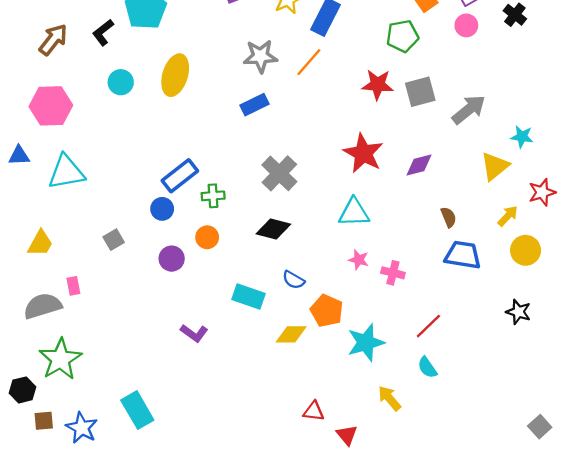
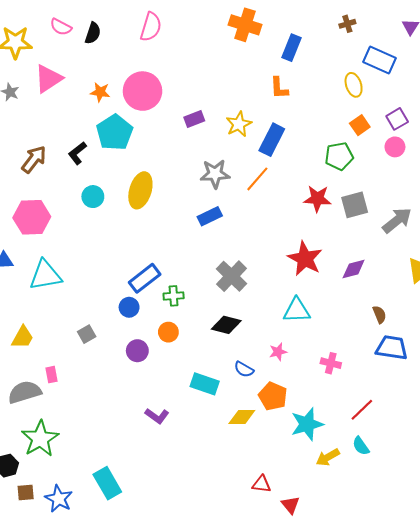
pink star: (359, 260) -> (278, 352), moved, turned -30
yellow arrow: (389, 398) -> (328, 457), moved, turned -80

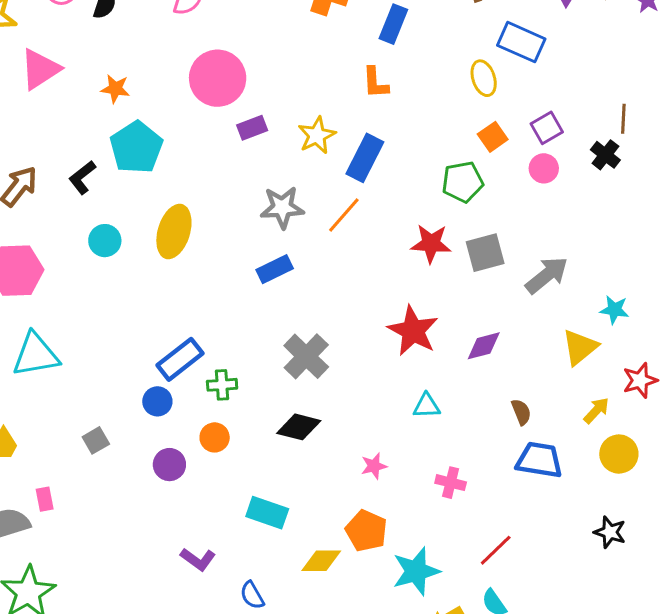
pink circle: (143, 91) -> (218, 78), moved
cyan triangle: (297, 310) -> (427, 406), moved, size x0.7
blue semicircle: (244, 369) -> (252, 595), moved, turned 30

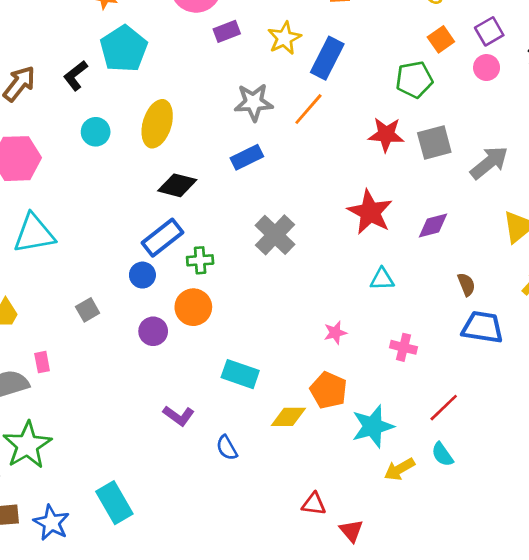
black diamond: (299, 427) -> (177, 185), moved
orange circle: (215, 437) -> (193, 307), size x1.4

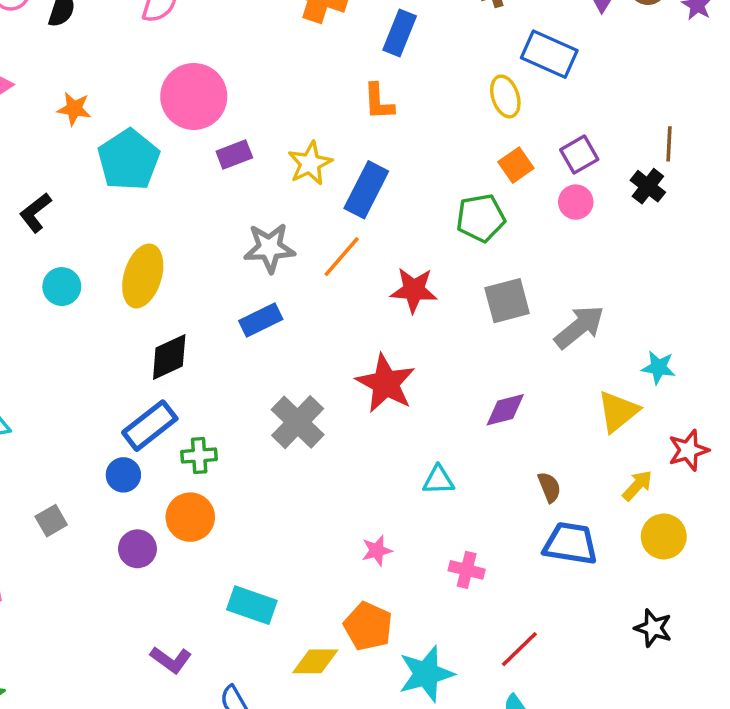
cyan pentagon: (124, 49) -> (129, 160), moved
red star: (386, 134) -> (414, 290), moved
black diamond: (177, 185) -> (169, 357), turned -39
red star: (370, 212) -> (386, 383), moved

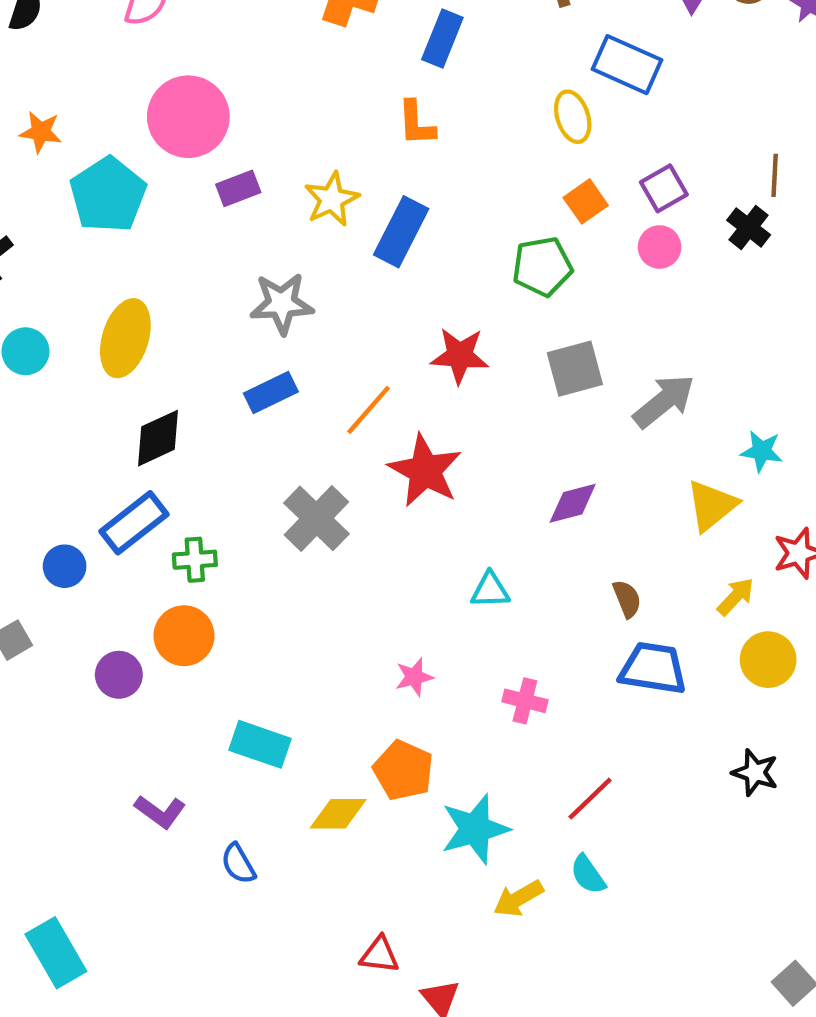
orange line: (342, 257) -> (369, 410), moved
blue circle: (123, 475) -> (65, 566), moved

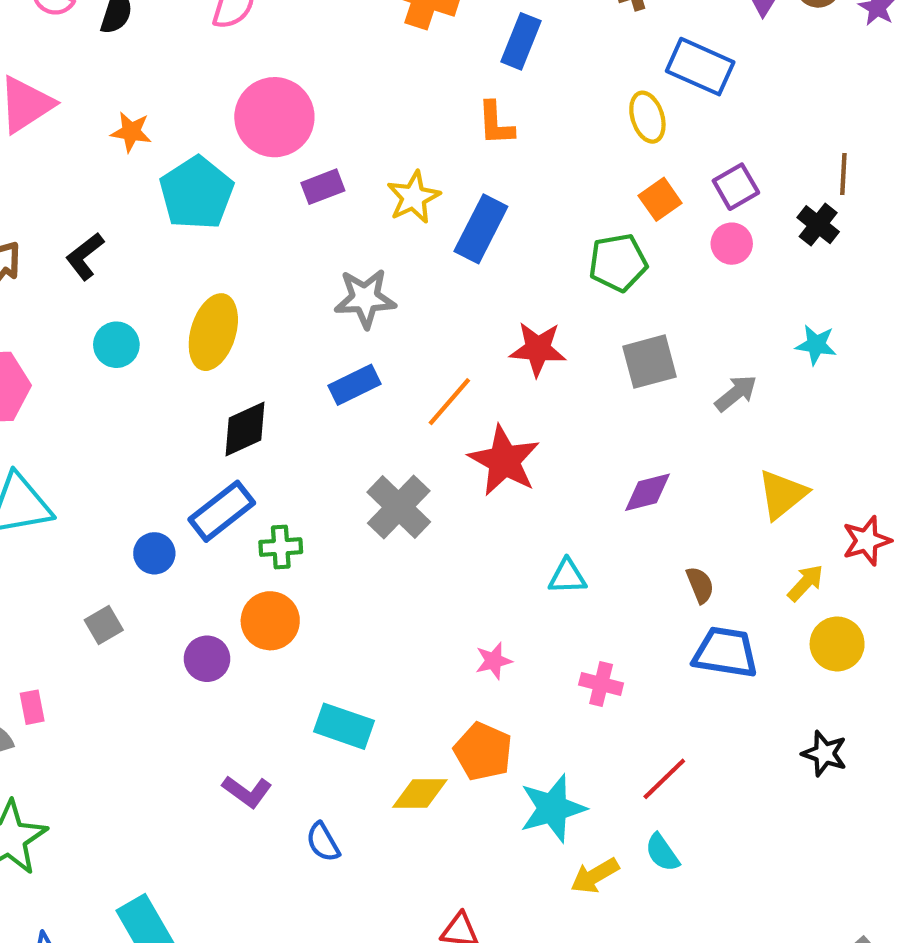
gray arrow: (664, 401) -> (736, 393), size x0.7
cyan star: (762, 451) -> (816, 345), moved

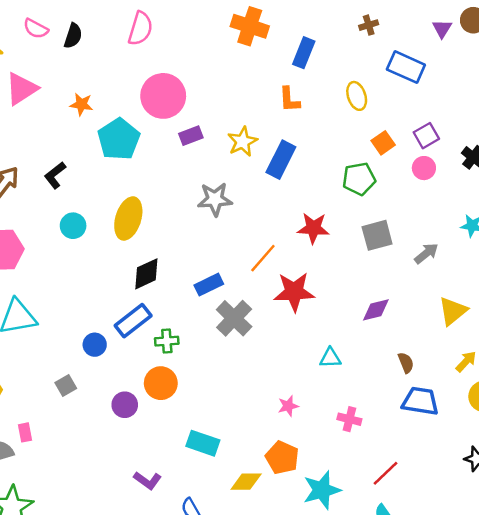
yellow ellipse: (647, 117) -> (357, 96), moved
blue rectangle: (355, 385) -> (209, 285), moved
red star: (504, 461) -> (294, 292), turned -30

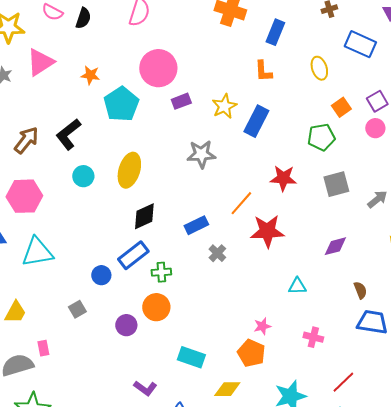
black L-shape: (55, 175) -> (68, 134), size x1.4
gray cross: (234, 318) -> (217, 253), size x0.6
orange pentagon: (282, 458) -> (251, 353), moved

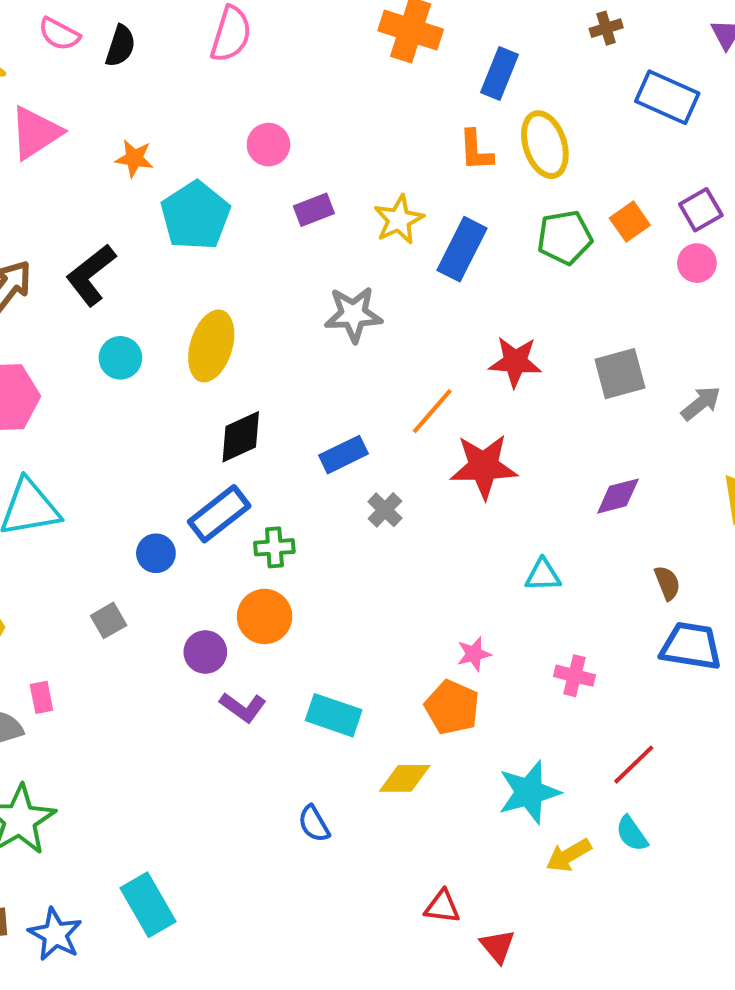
pink circle: (158, 68) -> (268, 145), size x0.6
yellow ellipse: (319, 68) -> (545, 145), moved, size x1.4
green pentagon: (321, 137) -> (565, 237), moved
purple L-shape: (145, 388) -> (243, 707), moved

